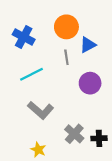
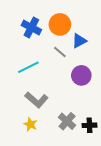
blue cross: (24, 37) -> (31, 28), moved
gray line: (66, 57) -> (60, 52), turned -40
yellow star: (38, 150) -> (30, 124), moved

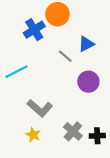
orange circle: (60, 24) -> (57, 14), moved
blue cross: (31, 28) -> (34, 30), turned 30
cyan line: (28, 67) -> (17, 72), moved

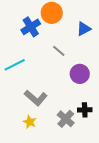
blue triangle: (86, 44) -> (84, 29), moved
black cross: (97, 136) -> (85, 110), moved

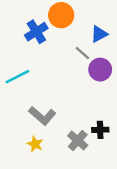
gray line: (59, 51) -> (82, 53), moved
purple circle: (80, 74) -> (100, 70), moved

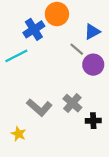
cyan line: (17, 77) -> (16, 56), moved
gray cross: (78, 141) -> (72, 103), moved
yellow star: (35, 144) -> (18, 134), moved

